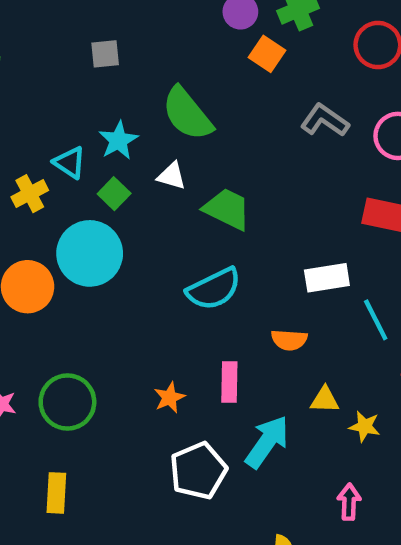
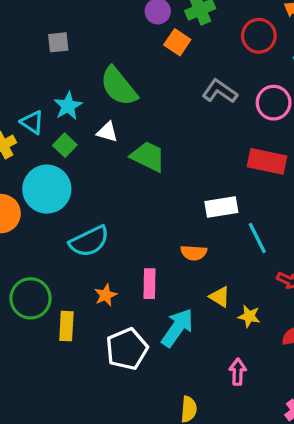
cyan semicircle: (214, 289) -> (89, 241), moved
yellow triangle: (325, 400) -> (220, 297), turned 30
yellow rectangle: (56, 493) -> (66, 326), moved

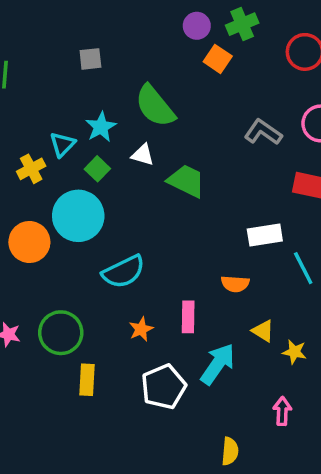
gray L-shape: (220, 91) -> (263, 132), moved
cyan triangle: (32, 122) -> (63, 144), turned 40
yellow rectangle: (66, 326) -> (87, 380), moved

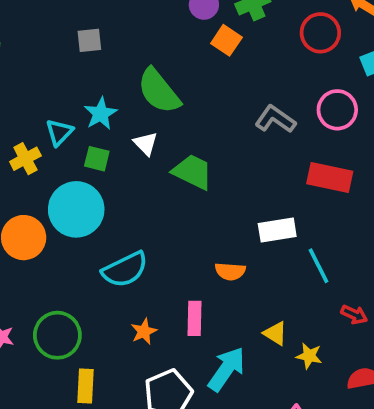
white triangle: (143, 155) -> (146, 144), turned 30
green square: (97, 169) -> (97, 159), turned -30
orange semicircle: (235, 284) -> (230, 271), moved

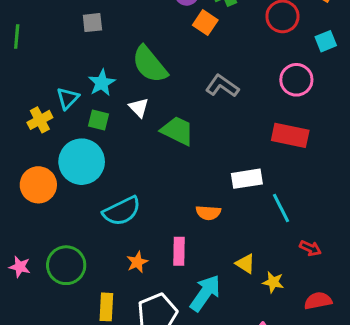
gray L-shape: (275, 119) -> (222, 86), moved
yellow rectangle: (86, 386) -> (106, 307), moved

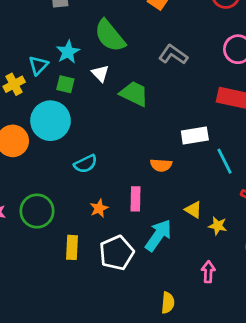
cyan semicircle: (122, 211) -> (86, 164), size x0.7

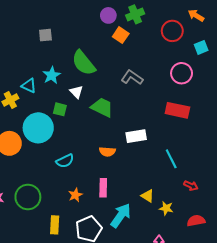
cyan triangle: (38, 65) -> (29, 86), turned -49
green square: (65, 84) -> (60, 109), moved
white rectangle: (195, 135) -> (136, 136), moved
orange semicircle: (161, 165) -> (107, 152), moved

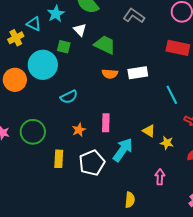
orange semicircle: (107, 152) -> (110, 74), moved

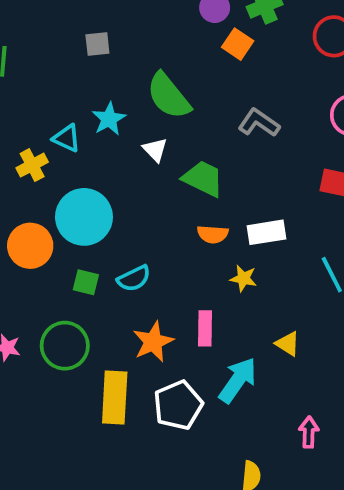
green square: (64, 47) -> (86, 282), moved
orange star: (79, 130) -> (153, 342), size x1.5
yellow star: (167, 143) -> (243, 278), moved
yellow rectangle: (59, 159) -> (115, 398), size x1.5

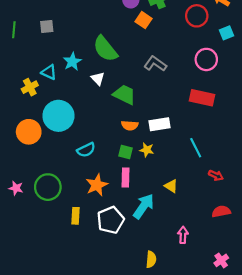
gray square: (97, 44) -> (47, 26), moved
green square: (86, 282) -> (125, 152), moved
yellow rectangle: (115, 398) -> (76, 216), size x0.6

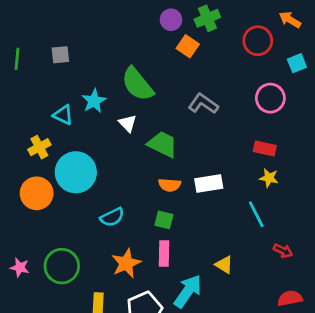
yellow cross: (30, 87) -> (39, 147), moved
red rectangle: (202, 98) -> (265, 149), size x0.7
yellow star: (147, 150) -> (269, 178), moved

